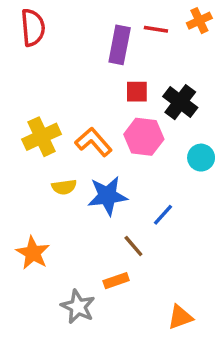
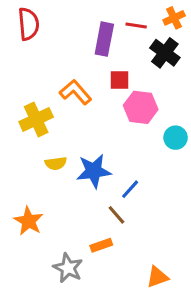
black cross: (180, 102) -> (165, 53), moved
pink hexagon: (144, 137) -> (141, 107), moved
orange L-shape: (94, 142) -> (76, 92), moved
blue line: (163, 215) -> (130, 189), moved

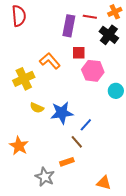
yellow semicircle: (56, 163) -> (37, 108), turned 32
orange triangle: (157, 277) -> (104, 183), turned 35

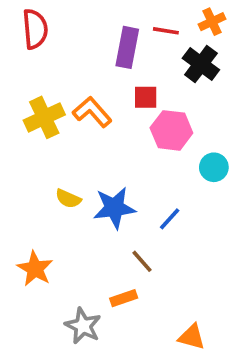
yellow cross: (24, 79) -> (44, 117), moved
blue line: (86, 125) -> (170, 219), moved

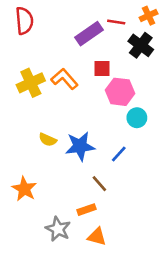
purple rectangle: (127, 47) -> (89, 34), turned 44
cyan circle: (214, 167) -> (137, 118), moved
orange triangle: (192, 337) -> (97, 237), moved

